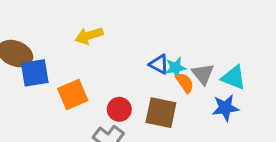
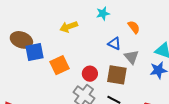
cyan star: (176, 68) -> (103, 13), moved
gray triangle: (203, 74) -> (131, 57), moved
orange semicircle: (185, 83) -> (134, 27), moved

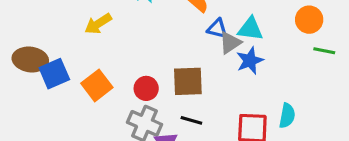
blue triangle: (114, 44) -> (217, 29), moved
gray triangle: (131, 57) -> (230, 43), moved, turned 49

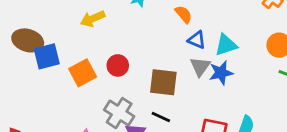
cyan triangle: (250, 29) -> (226, 45), turned -35
gray triangle: (230, 43) -> (200, 67), moved, turned -30
red circle: (146, 88) -> (118, 65), moved

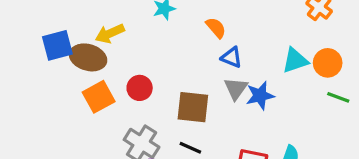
brown ellipse: (28, 40) -> (88, 57), moved
cyan triangle: (226, 45) -> (295, 60), moved
blue square: (47, 56) -> (57, 45), moved

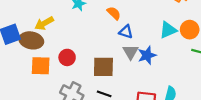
orange square: (99, 97) -> (41, 66), turned 36

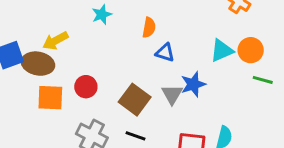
orange semicircle: (114, 13) -> (149, 28), turned 56
gray triangle: (131, 52) -> (172, 94), moved
brown square: (103, 67) -> (135, 100), turned 35

